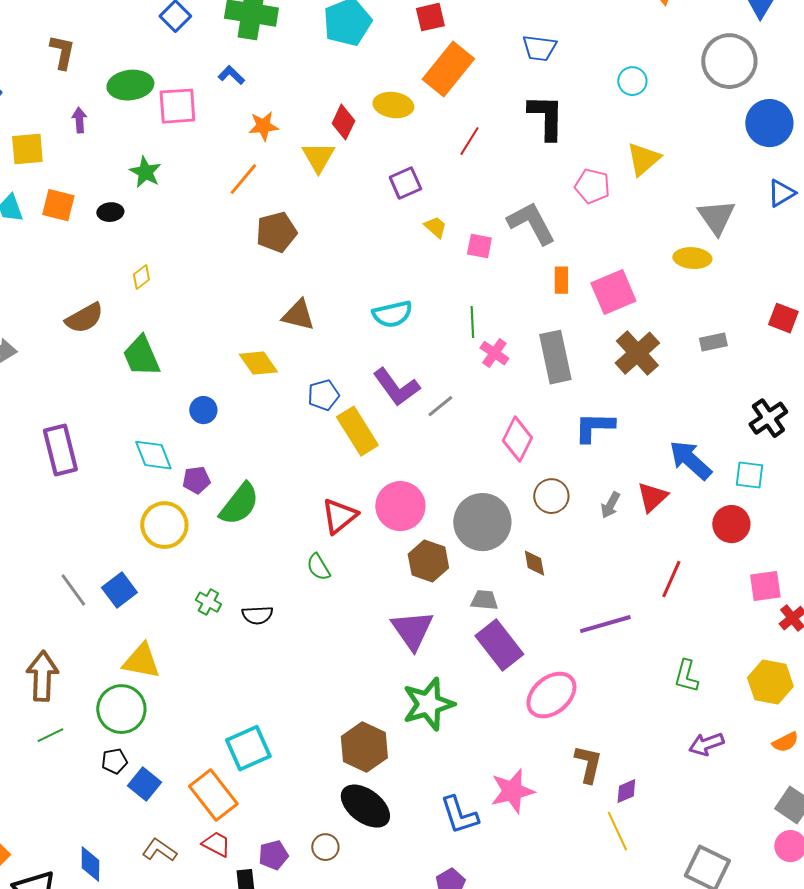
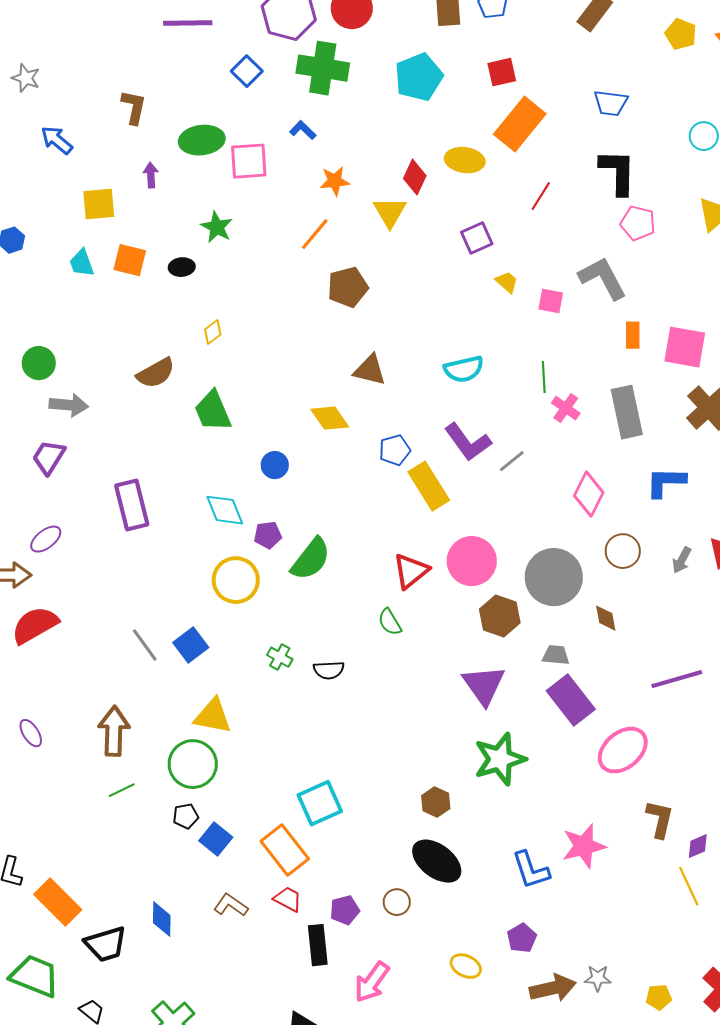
pink pentagon: (592, 186) -> (638, 223), moved
pink square: (613, 292) -> (685, 347), turned 33
brown hexagon: (364, 747) -> (436, 802), size x0.6

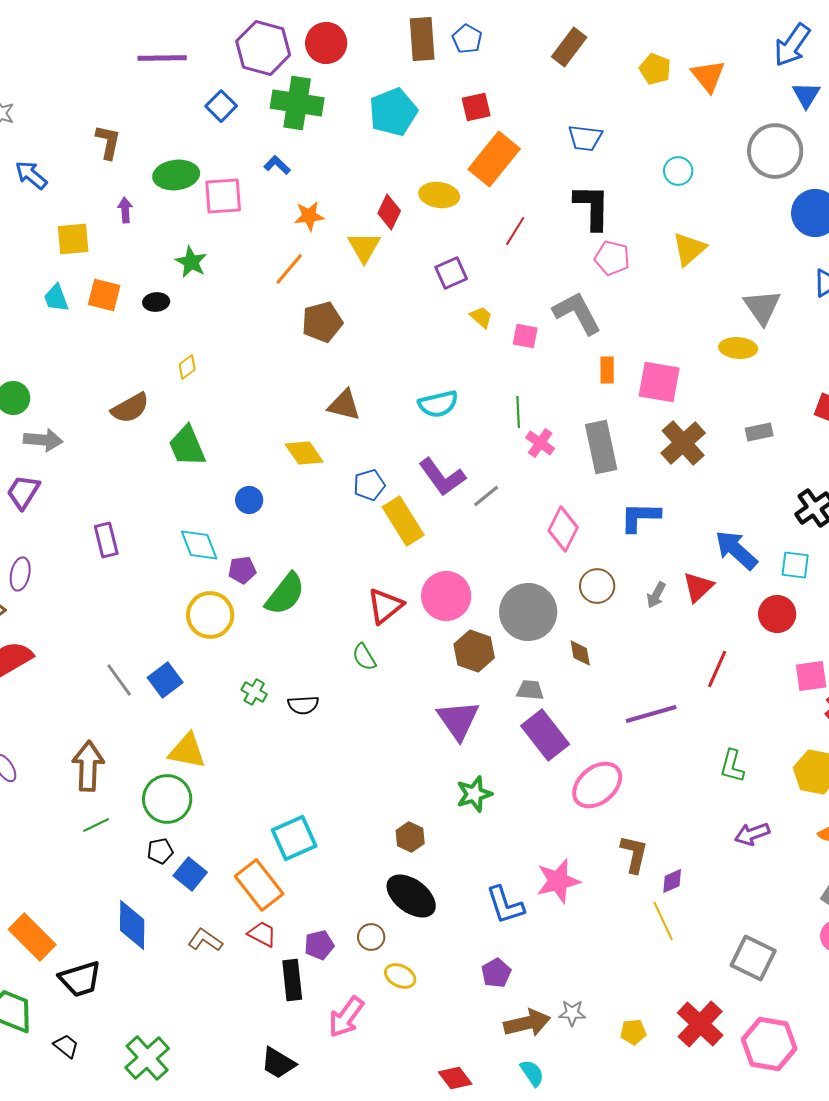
purple rectangle: (132, 505) -> (106, 540), size x0.7
purple ellipse: (46, 539) -> (20, 574), turned -40
green star: (500, 759) -> (474, 794), size x0.7
blue diamond: (162, 919) -> (132, 925), moved, size x1.4
yellow ellipse: (466, 966) -> (400, 976), moved

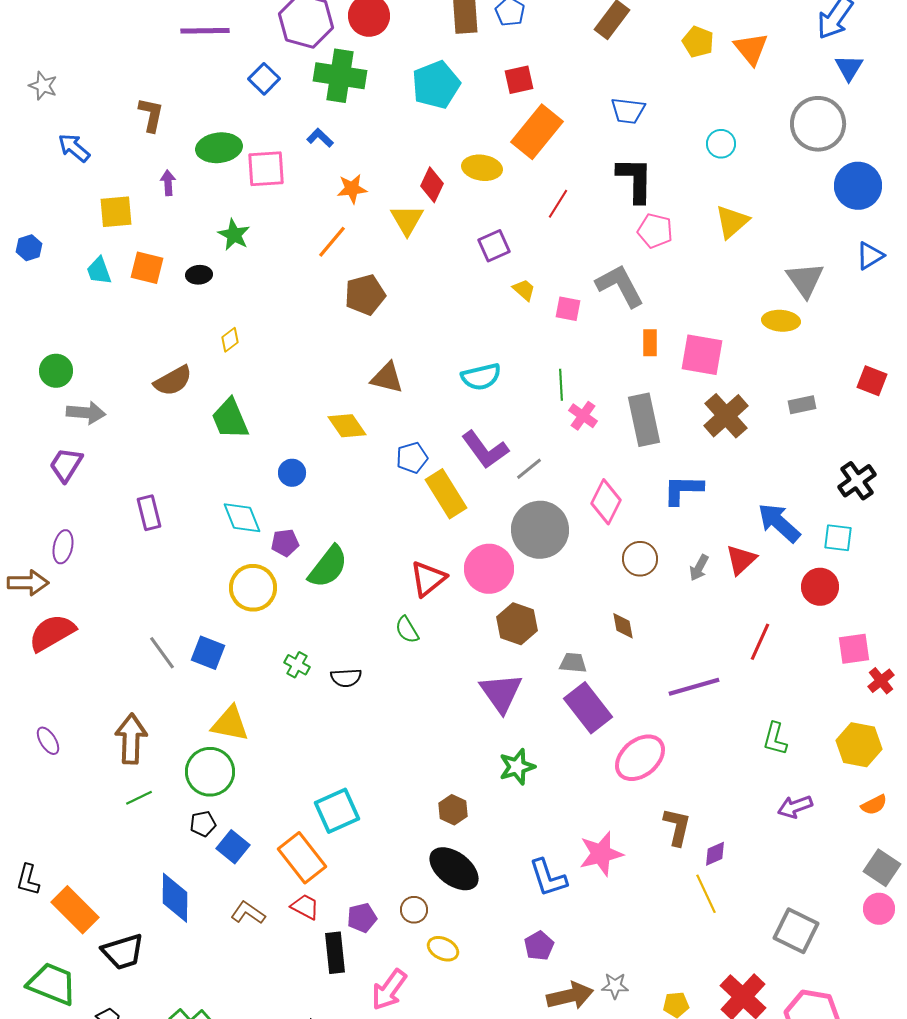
gray circle: (528, 612) -> (540, 530), moved
blue square: (165, 680) -> (208, 653), turned -32

